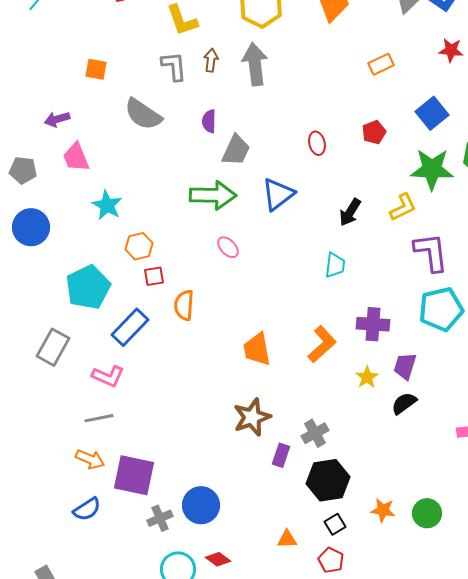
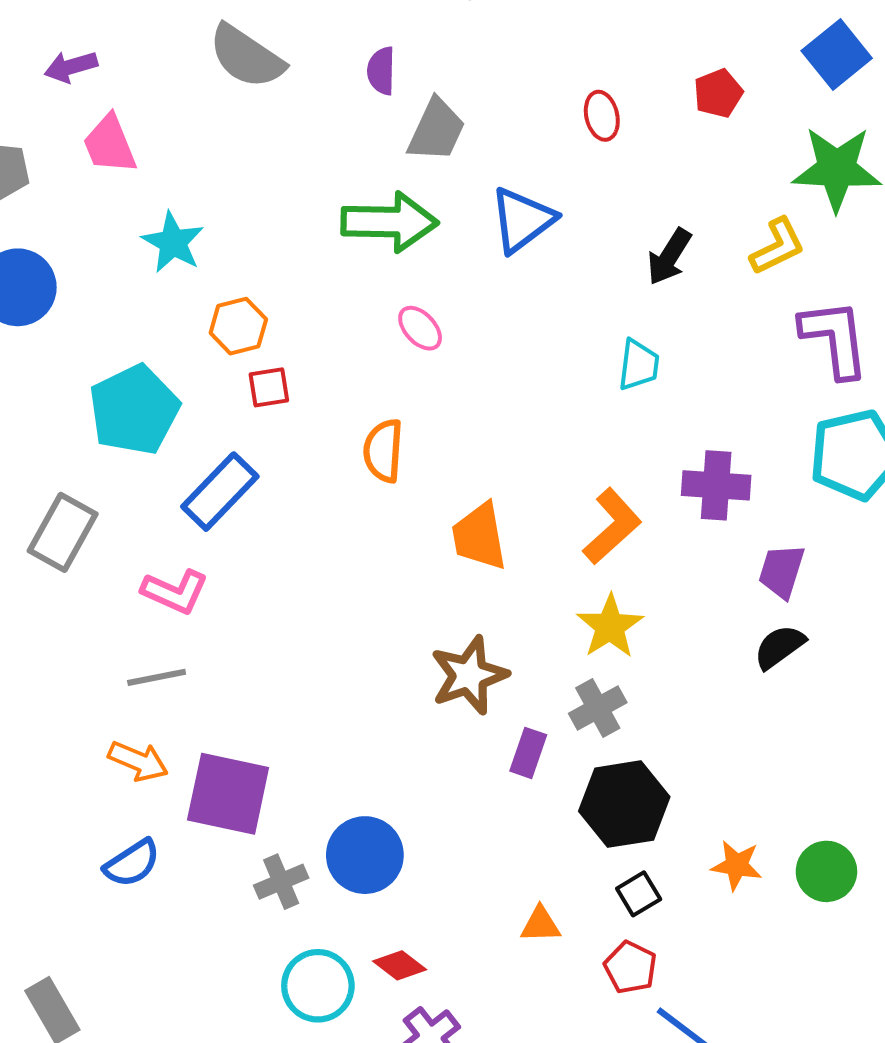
orange semicircle: (184, 305) -> (383, 451), moved
yellow star: (367, 377) -> (610, 626), moved, size x1.4

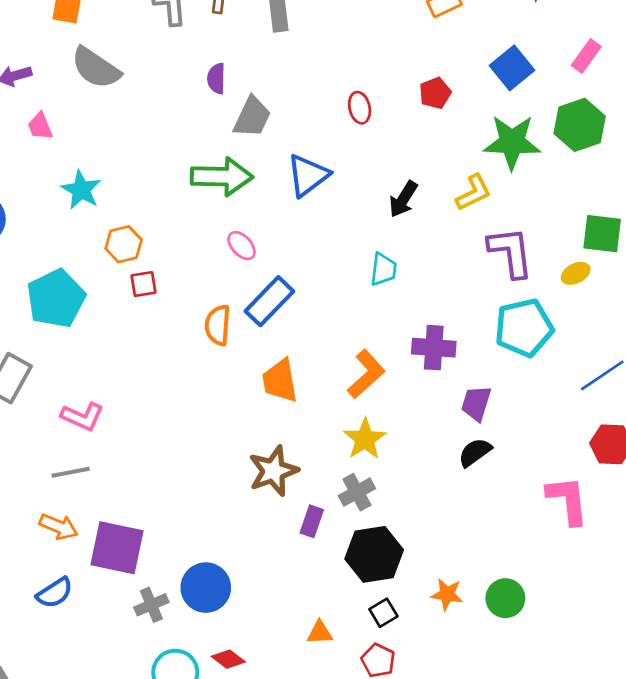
gray semicircle: (246, 57) -> (96, 68), moved
pink trapezoid: (110, 144) -> (40, 126), size x0.7
blue rectangle: (220, 492) -> (269, 301), moved

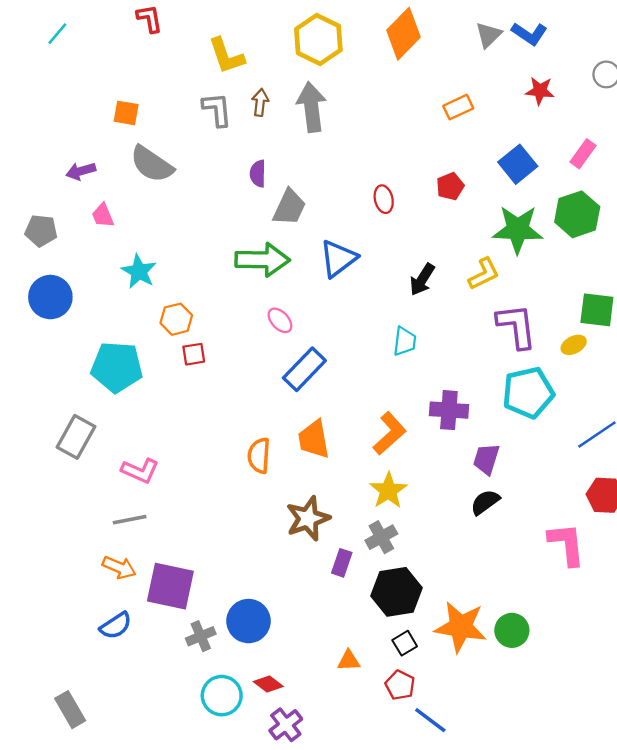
cyan pentagon: (56, 299) -> (117, 367), turned 30
orange semicircle: (218, 325) -> (259, 456), moved
orange star: (447, 594) -> (461, 627), size x1.8

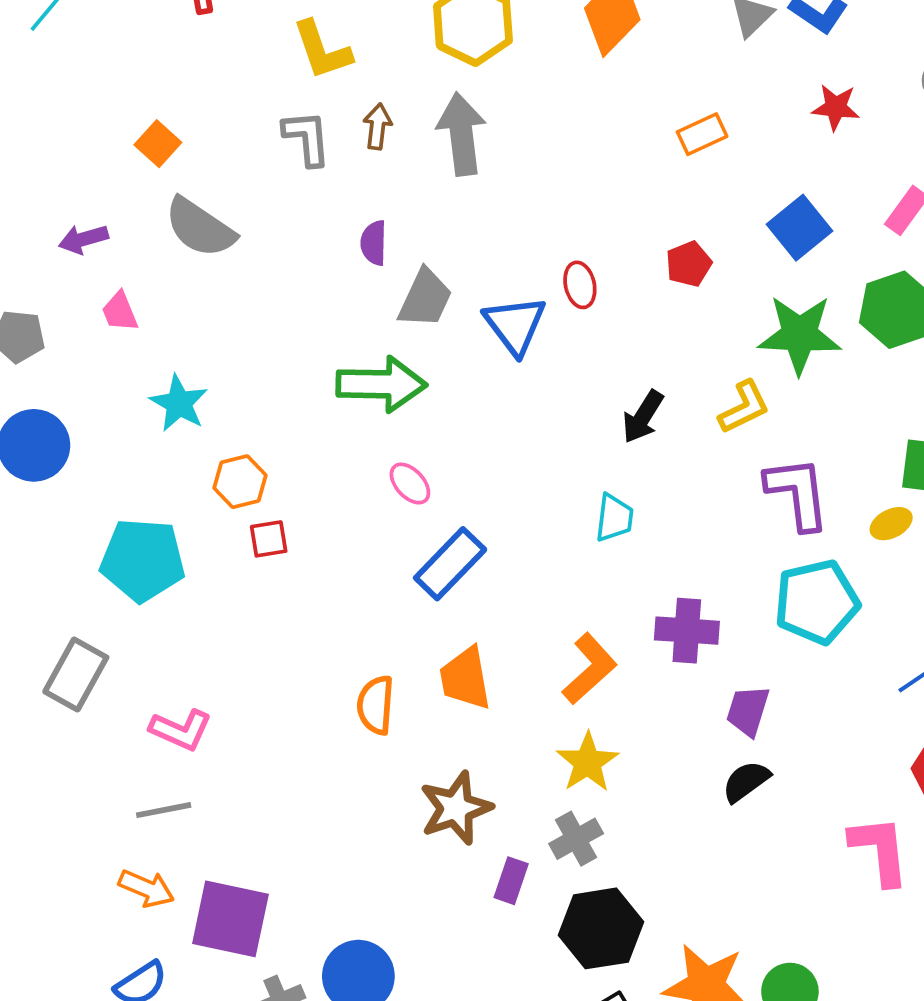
orange square: (126, 113) -> (158, 144), turned 32
blue triangle: (338, 259) -> (515, 325), moved, turned -30

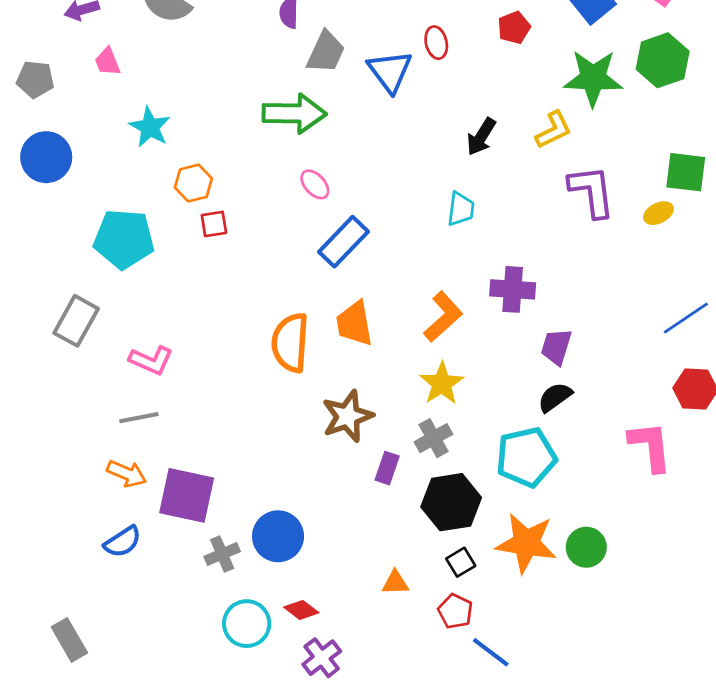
cyan pentagon: (817, 602) -> (526, 457), moved
orange semicircle: (376, 705) -> (290, 343), size x1.4

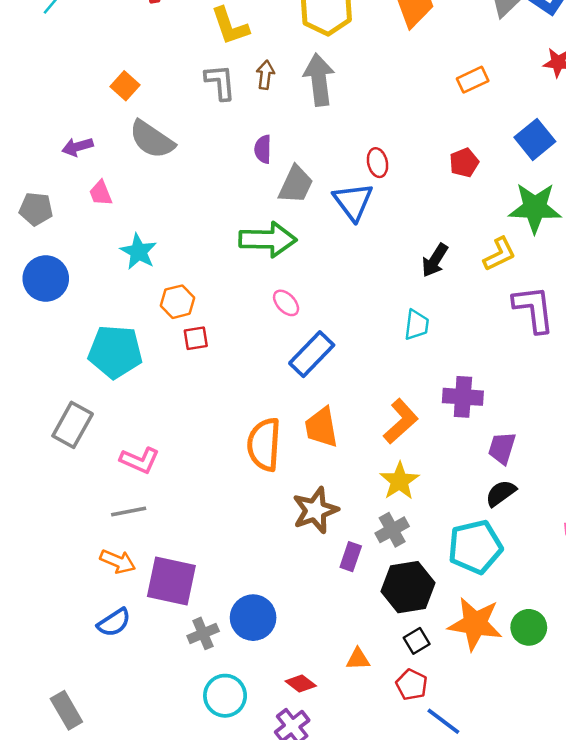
red ellipse: (436, 43) -> (378, 163), moved
red diamond: (301, 610) -> (301, 683), moved

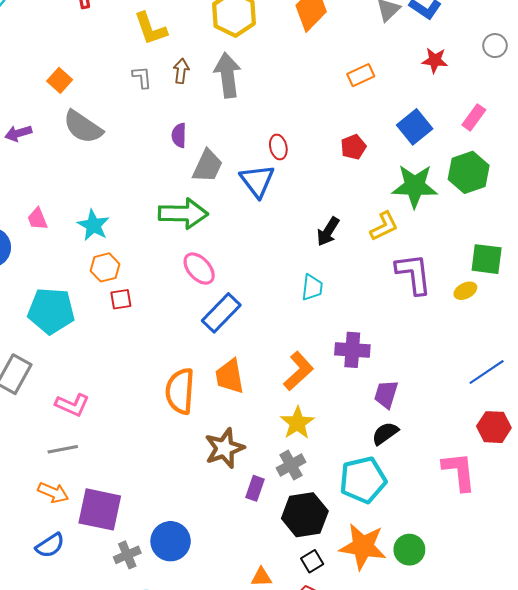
gray L-shape: (220, 82) -> (142, 77), size x0.7
pink trapezoid: (101, 193) -> (37, 219), moved
cyan star: (138, 252) -> (93, 225), moved
pink ellipse: (286, 303) -> (199, 269), size x1.4

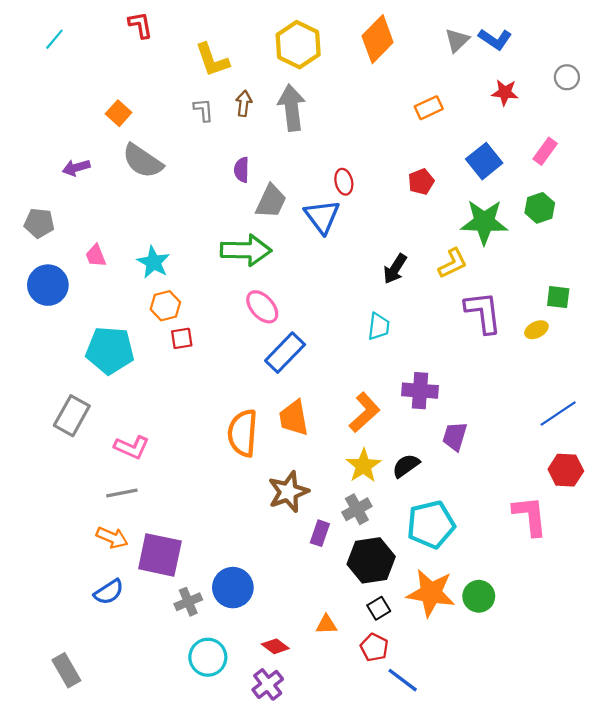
green hexagon: (469, 172) -> (540, 208), size x0.7
green square: (487, 259) -> (558, 297), size x0.7
black semicircle: (385, 433) -> (406, 466), moved

